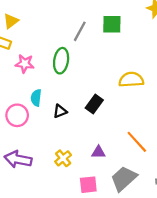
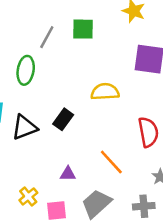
black triangle: (60, 111) -> (24, 127), size x1.6
yellow cross: (63, 158) -> (28, 197), moved

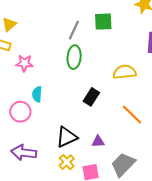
green ellipse: (26, 70) -> (74, 57), moved
black triangle: (24, 127) -> (67, 137), moved
orange line: (111, 162) -> (132, 115), moved

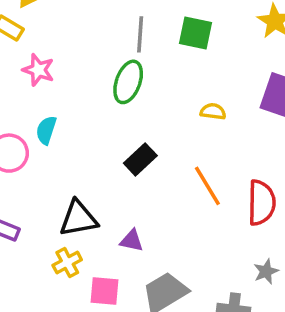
gray line: (74, 30) -> (140, 34), turned -36
yellow semicircle: (124, 72) -> (213, 111), moved, size x0.6
orange line: (132, 115) -> (207, 186), moved

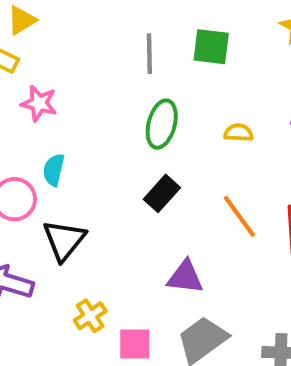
green ellipse: (128, 82) -> (162, 124), moved
black triangle: (79, 219) -> (64, 240), moved, turned -36
purple triangle: (132, 241) -> (185, 277), moved, size x1.4

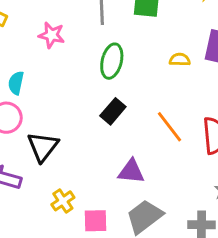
pink star: (39, 103) -> (52, 35), moved
yellow semicircle: (238, 133) -> (180, 60), moved
cyan semicircle: (54, 170) -> (16, 83), moved

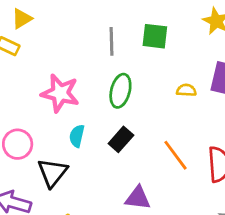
pink star: (52, 35) -> (60, 93), moved, size x1.5
cyan semicircle: (16, 83) -> (77, 136), moved

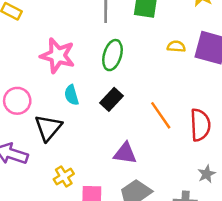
yellow semicircle: (186, 90) -> (176, 46), moved
cyan semicircle: (77, 136) -> (71, 95), turned -30

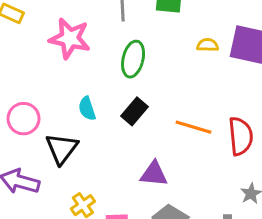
pink star: (58, 56) -> (70, 38), moved
orange line: (161, 115) -> (194, 127), turned -36

